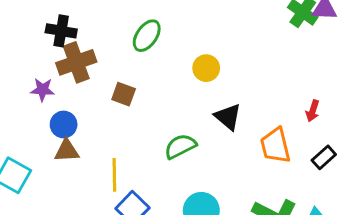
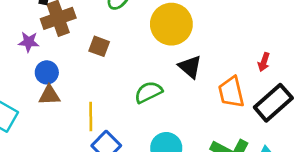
yellow circle: (206, 68) -> (171, 24), size x1.8
black rectangle: (324, 157) -> (273, 103), size x1.8

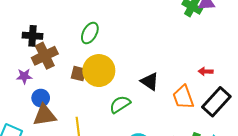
yellow circle: (171, 24) -> (99, 71), moved
red arrow: (264, 62) -> (206, 71), turned 80
brown triangle: (49, 95) -> (45, 115), size x1.4

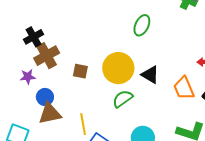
green ellipse: (90, 33) -> (142, 25), moved
black cross: (33, 36) -> (34, 37), turned -30
yellow circle: (99, 71) -> (118, 68), moved

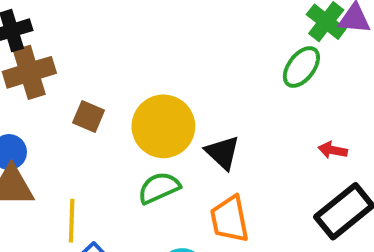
green ellipse: (142, 25) -> (301, 67), moved
orange trapezoid: (184, 88) -> (230, 219), moved

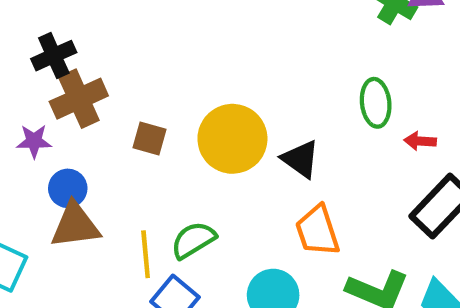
green ellipse: (301, 67) -> (376, 103), moved, turned -36
green semicircle: (159, 188) -> (193, 240), moved

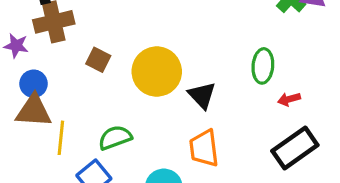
red arrow: (420, 141) -> (289, 99), turned -30
yellow line: (146, 254) -> (61, 138), moved

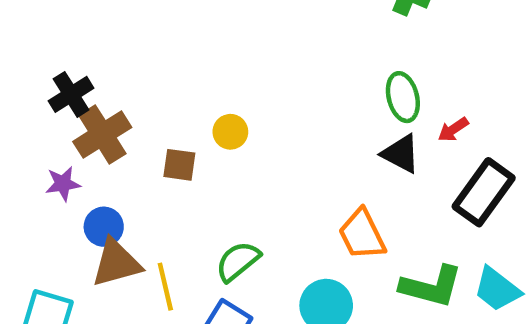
yellow circle: (157, 72) -> (230, 132), moved, size x0.5
black triangle: (202, 95) -> (401, 154), moved

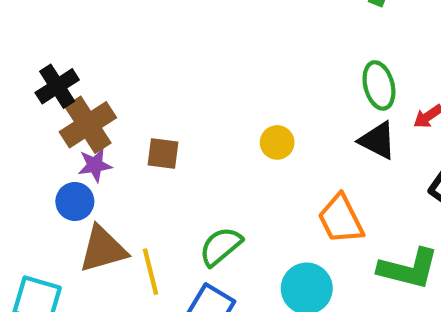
yellow circle: (230, 132) -> (277, 142), moved
purple star: (63, 184) -> (95, 165), moved
blue circle: (104, 227) -> (75, 201), moved

